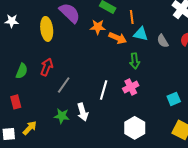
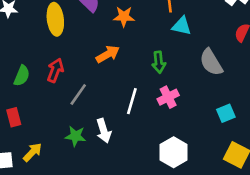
orange arrow: (118, 38) -> (108, 54), moved, turned -54
gray semicircle: (163, 41) -> (211, 62), moved, size x1.5
green arrow: (135, 61) -> (159, 62), moved

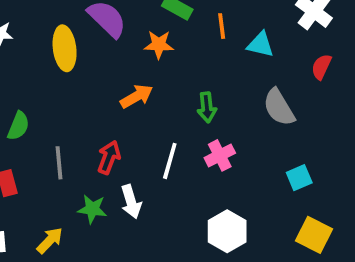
cyan triangle: (182, 26) -> (260, 45), moved
red arrow: (55, 70) -> (109, 157), moved
gray line: (78, 94) -> (59, 163), moved, turned -40
yellow arrow: (33, 152) -> (50, 240), moved

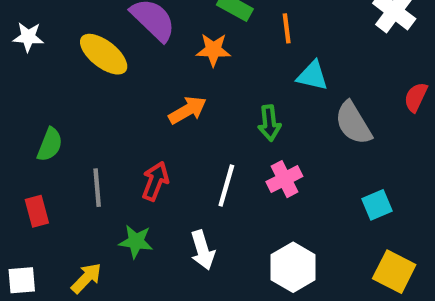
cyan triangle: (260, 45) -> (312, 76), moved
yellow ellipse: (65, 48) -> (104, 54), turned -45
red semicircle: (321, 67) -> (416, 97), moved
white arrow: (131, 202) -> (203, 250), moved

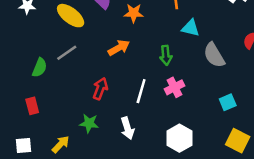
gray line: (97, 188) -> (67, 53), moved, turned 60

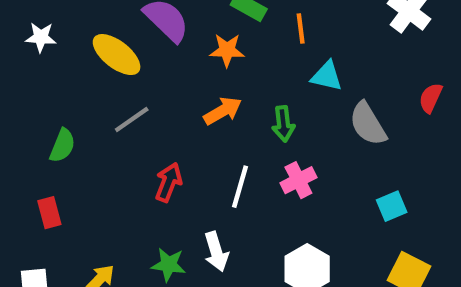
orange arrow: (119, 48) -> (223, 111), moved
gray line: (67, 53) -> (132, 120), moved
green star: (89, 123) -> (169, 265), moved

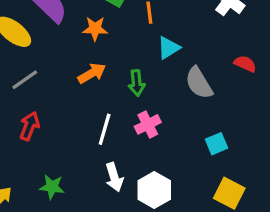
cyan triangle: (327, 76) -> (169, 48), turned -45
red semicircle: (431, 98) -> (245, 64), turned 90
red arrow: (169, 182) -> (30, 126), moved
white arrow: (216, 252) -> (114, 177), moved

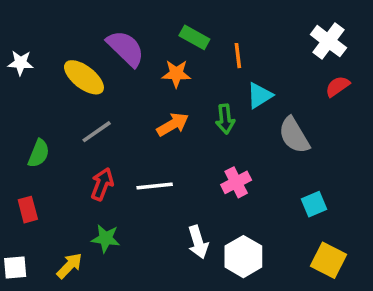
red semicircle: (245, 64) -> (338, 86), moved, turned -60
green arrow: (137, 83) -> (225, 119), moved
white line: (105, 129) -> (155, 186), moved, turned 68
green star: (52, 187) -> (106, 239), moved

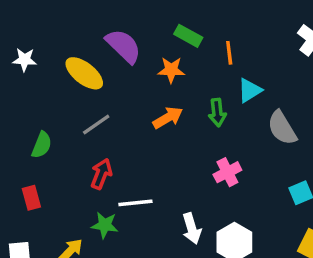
white line: (155, 186) -> (135, 203), moved

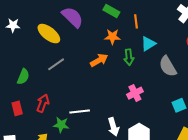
orange star: (171, 70) -> (112, 37), moved
red arrow: (101, 174) -> (43, 103), moved

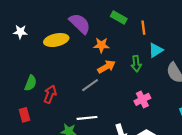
yellow ellipse: (49, 34) -> (56, 40), turned -50
orange star: (112, 37) -> (101, 45), moved
gray line: (56, 64) -> (90, 85), moved
red arrow: (43, 103) -> (50, 94), moved

